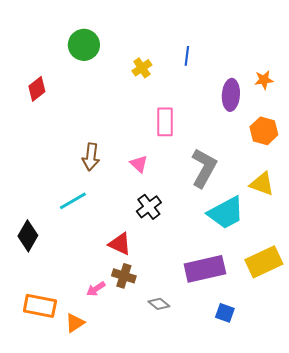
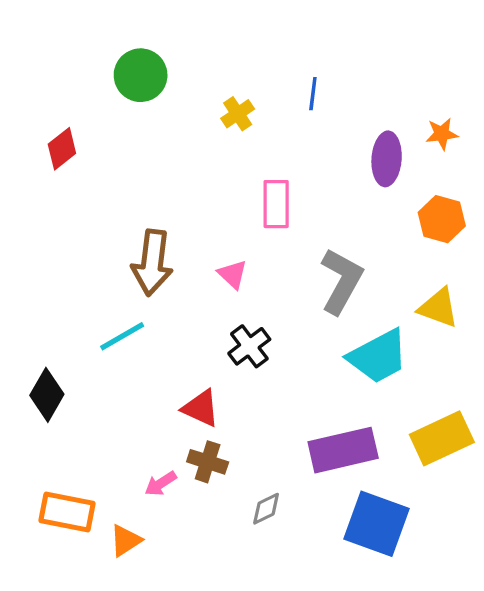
brown arrow: (91, 157) -> (152, 263), size x1.4
gray diamond: (159, 304) -> (266, 509), turned -65
blue square: (225, 313) -> (377, 524), size x2.0

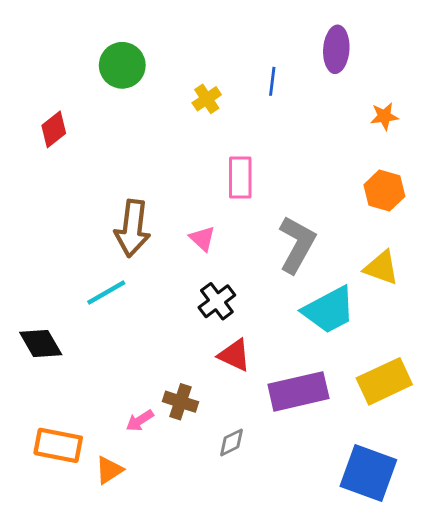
purple ellipse: (387, 159) -> (336, 49), moved
black diamond: (47, 395) -> (41, 343), turned -60
red triangle: (201, 408) -> (234, 355), moved
blue square: (377, 524) -> (368, 473), moved

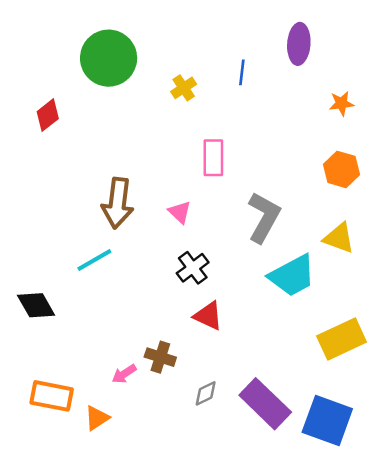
green circle: (122, 65) -> (109, 58), size x1.4
purple rectangle: (298, 391) -> (265, 404), moved, turned 57

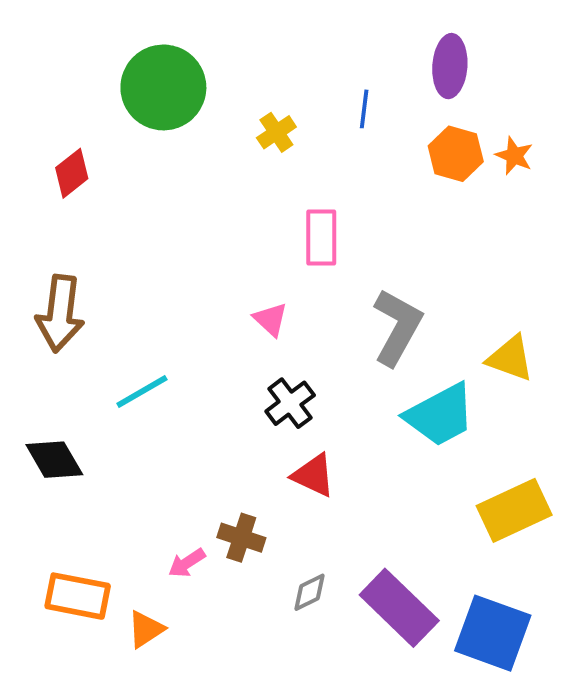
orange star: (342, 103) -> (514, 156), turned 30
orange hexagon: (342, 169) -> (456, 154), moved
brown arrow: (118, 203) -> (60, 314), moved

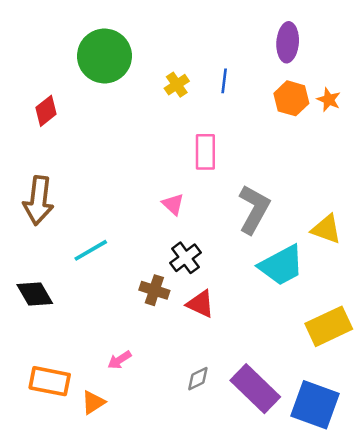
blue line: (364, 109) -> (224, 81), moved
brown cross: (241, 538) -> (154, 290), moved

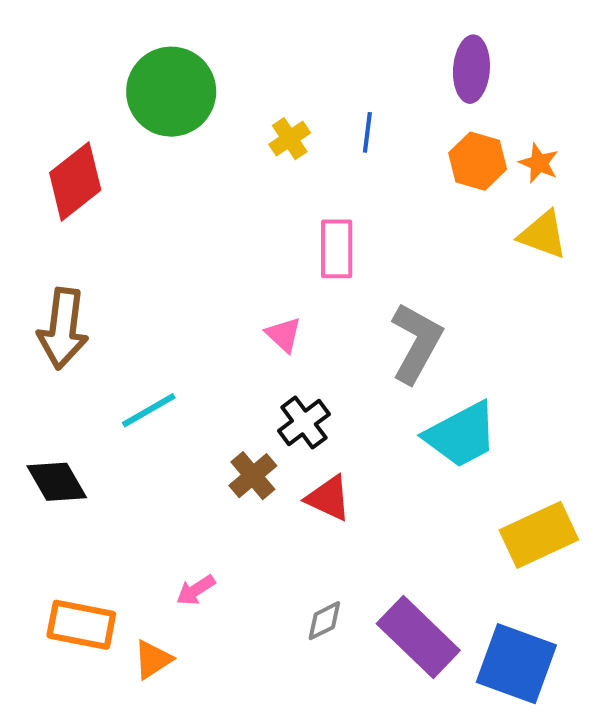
red diamond: (46, 111) -> (75, 181), size x1.5
yellow triangle: (326, 229) -> (543, 235), moved
brown cross: (154, 290) -> (253, 476), turned 32

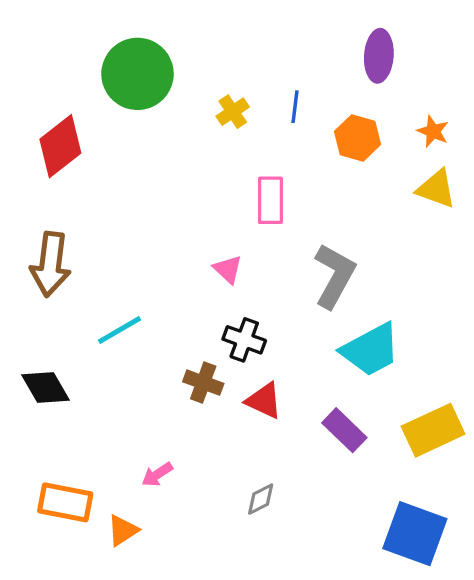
orange hexagon: (478, 161) -> (357, 138), moved
black cross: (304, 423) -> (244, 340), turned -33
brown cross: (253, 476) -> (203, 383), turned -30
purple rectangle: (418, 637) -> (344, 430), moved, size x0.7

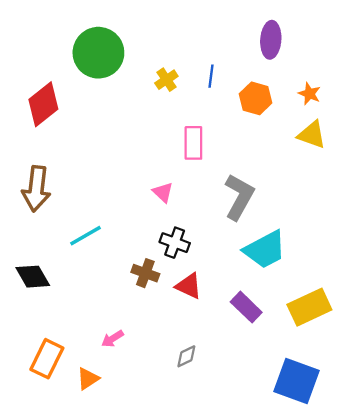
orange rectangle: (65, 502) -> (47, 359), turned -75

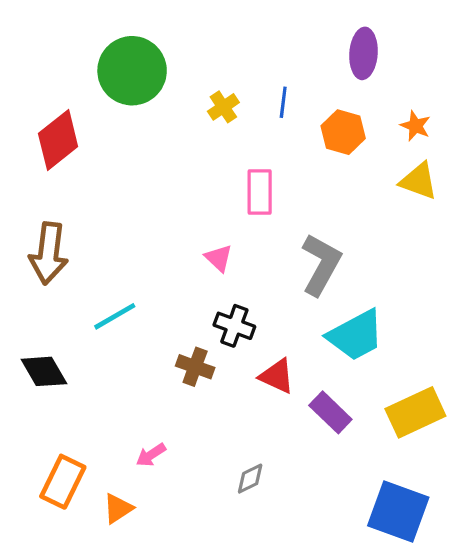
red triangle: (189, 286) -> (277, 376), moved

